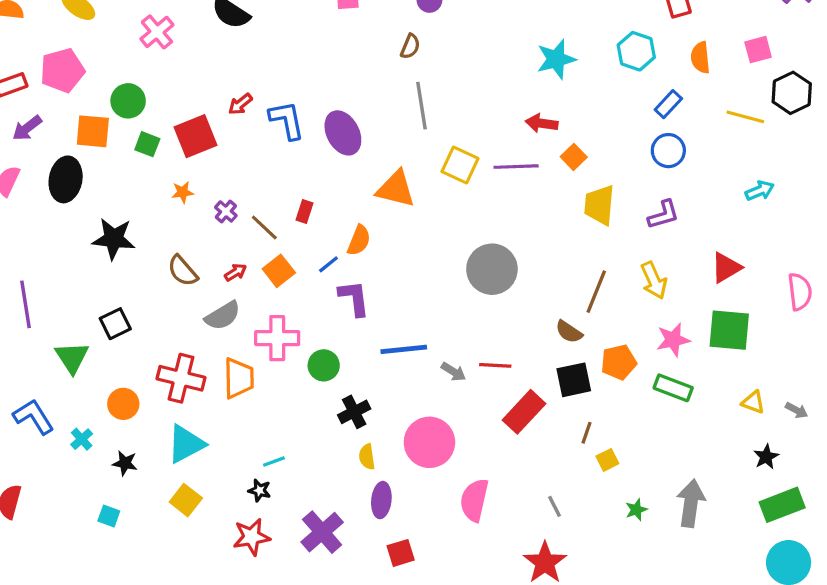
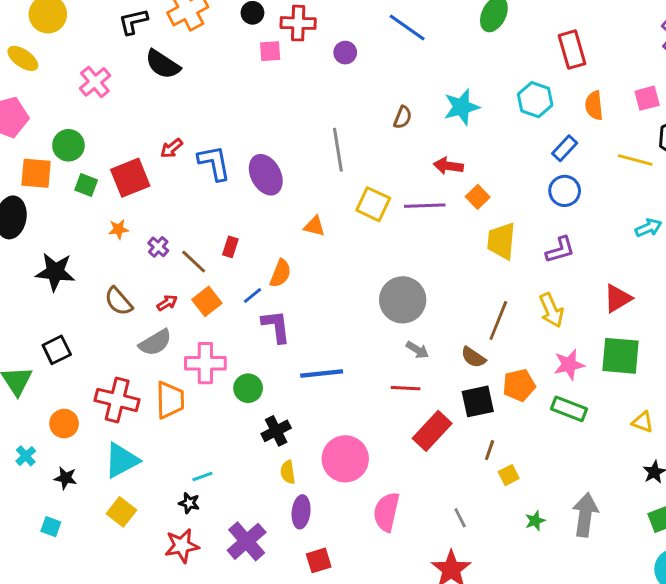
brown semicircle: (410, 46) -> (403, 117), moved
orange triangle: (396, 189) -> (314, 226), size x0.6
gray arrow: (454, 372) -> (417, 350), moved

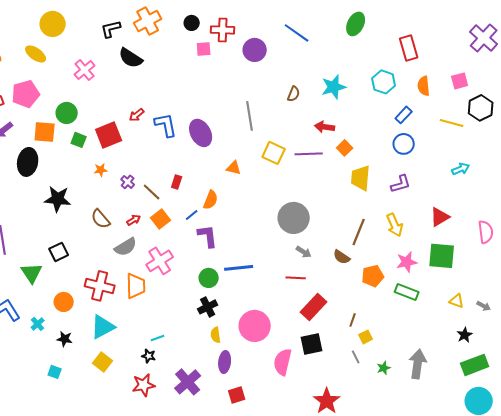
purple circle: (345, 53) -> (255, 50), size x1.5
pink cross: (205, 363) -> (160, 261), turned -32
green circle: (248, 388) -> (209, 278), moved
black square: (478, 401) -> (312, 344), moved
gray line: (460, 518) -> (356, 357), moved

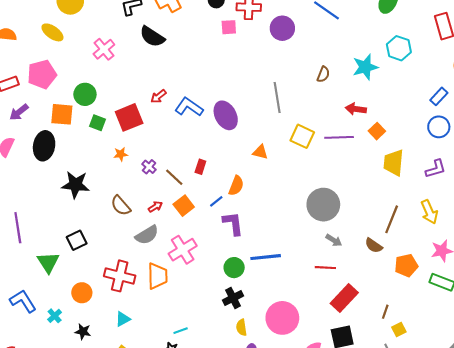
cyan hexagon: (384, 82) -> (399, 48), moved
blue L-shape: (166, 125) -> (189, 107), turned -44
cyan triangle: (103, 327) -> (123, 319), size x0.6

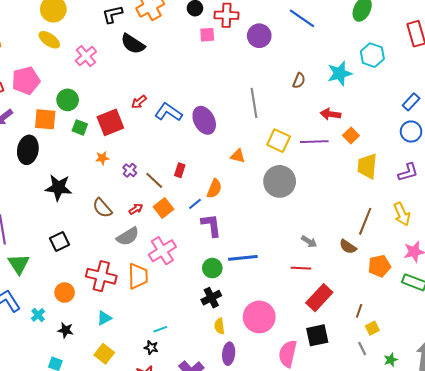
yellow ellipse: (52, 32) -> (49, 40), moved
gray circle: (323, 205) -> (280, 181), moved
green triangle: (48, 262) -> (19, 264), moved

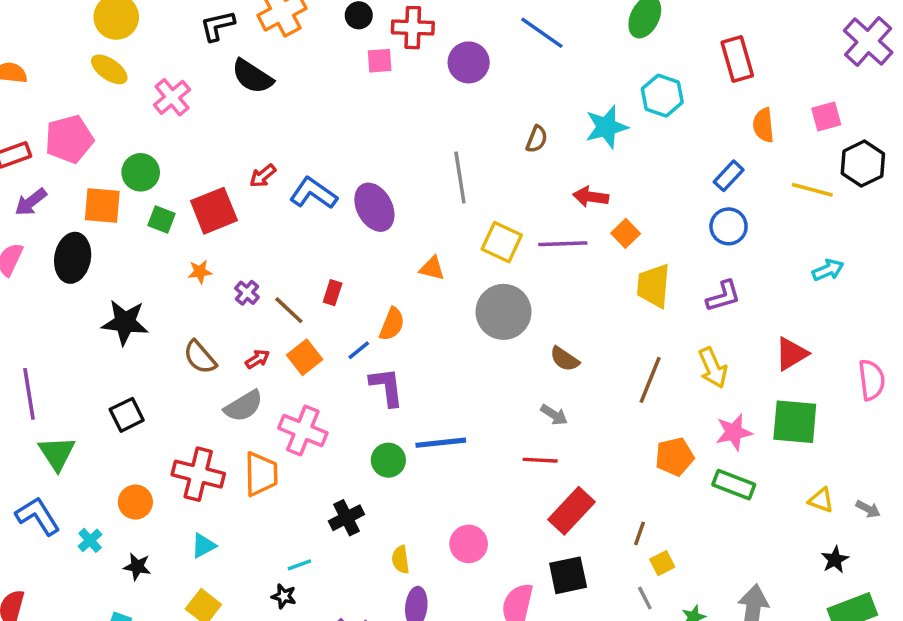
brown semicircle: (348, 247) -> (565, 359), moved
pink cross: (162, 251) -> (303, 431), turned -36
black cross: (211, 298) -> (346, 518), moved
pink circle: (259, 317) -> (469, 544), size x0.7

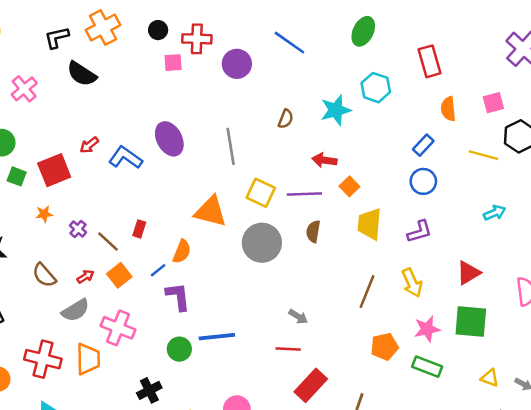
purple ellipse: (374, 207) -> (169, 139), moved
orange triangle: (432, 268) -> (211, 211), size x1.8
brown semicircle: (565, 359) -> (313, 231), moved, turned 65

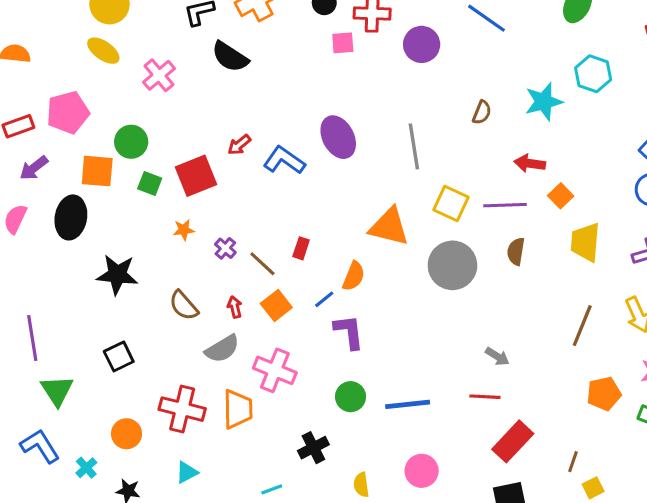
red arrow: (85, 277) -> (235, 307), turned -72
blue line: (217, 337) -> (408, 404), moved

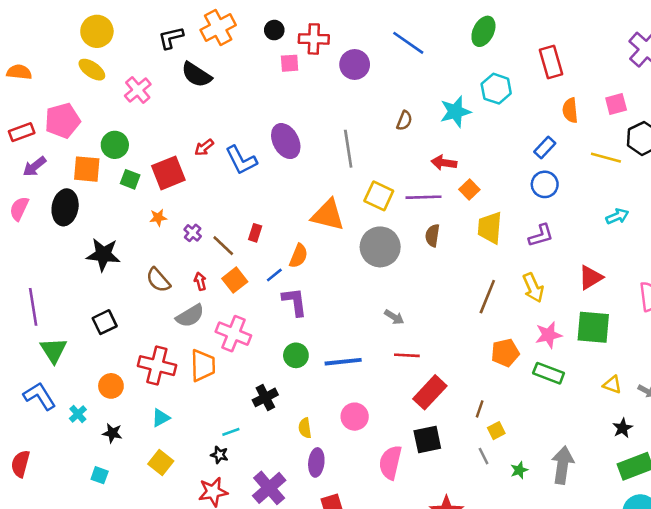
blue L-shape: (284, 160) -> (241, 160), turned -152
gray arrow: (497, 356) -> (394, 317), moved

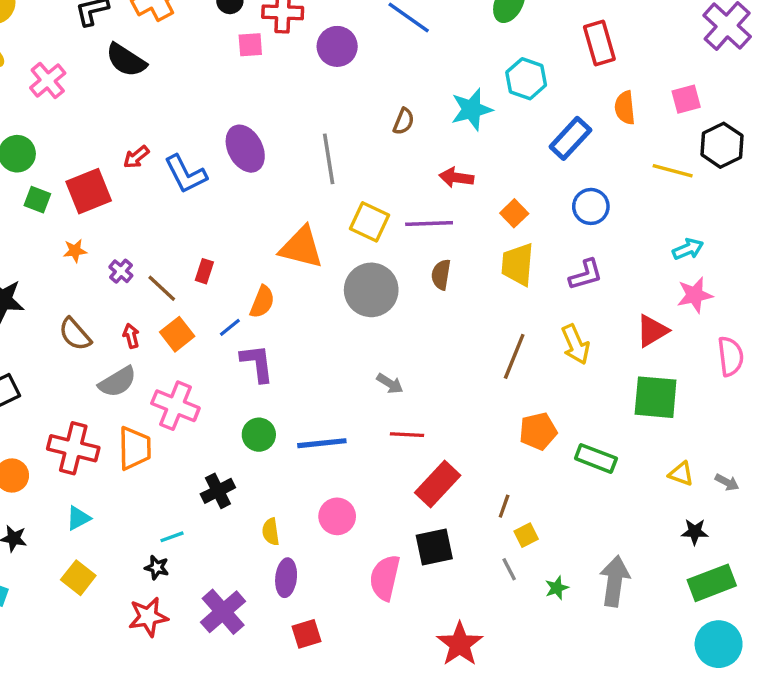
blue rectangle: (545, 147) -> (570, 138), moved, size x1.4
orange square: (469, 189) -> (514, 213), moved
pink star: (549, 335) -> (695, 295), moved
black star: (622, 428) -> (695, 532), turned 30

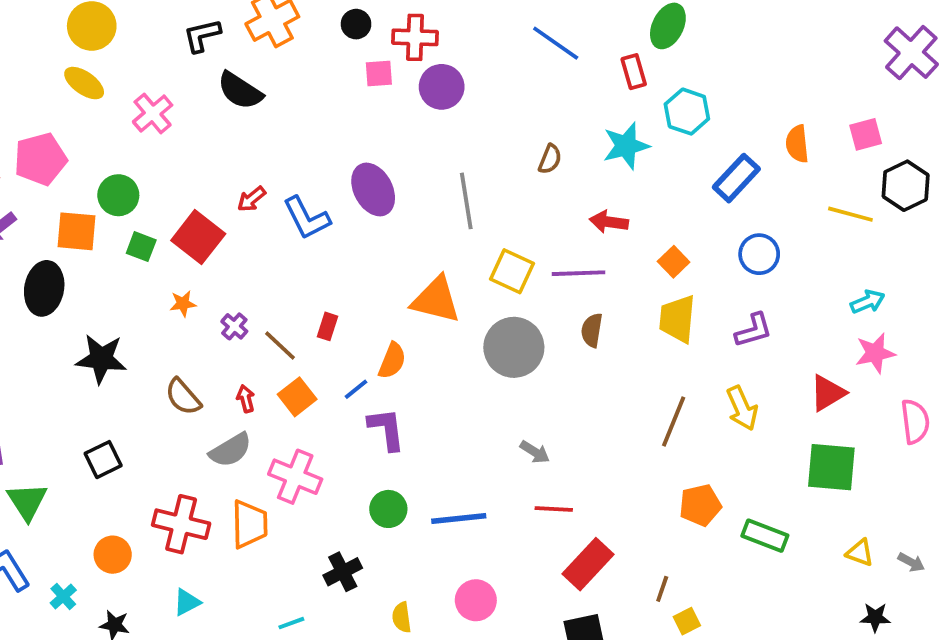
red rectangle: (599, 43) -> (634, 72), moved, size x0.7
purple circle: (337, 46) -> (442, 87), moved
red square: (89, 191) -> (198, 237), turned -30

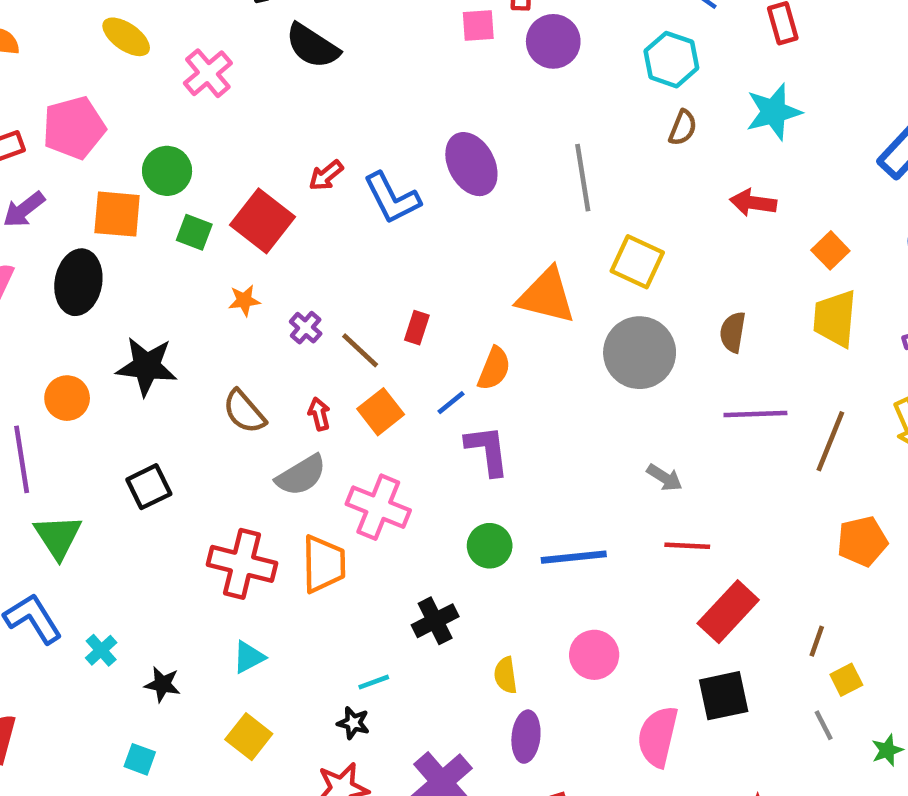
cyan hexagon: (687, 112) -> (671, 60), moved
purple line: (579, 273) -> (755, 414), moved
orange circle: (113, 555) -> (67, 398), moved

